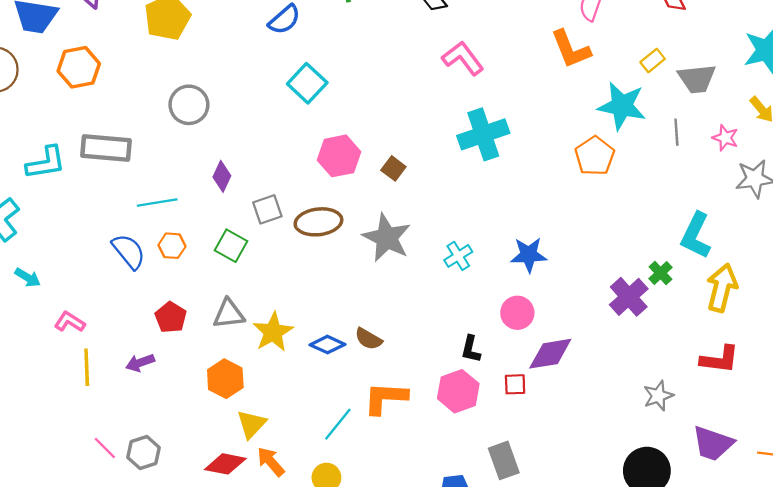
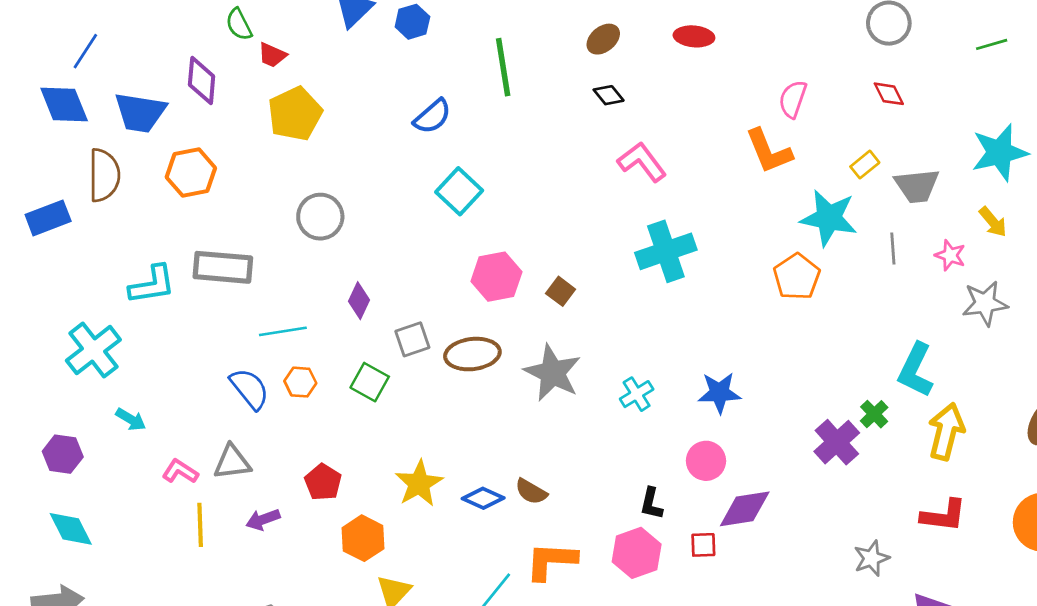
gray triangle: (229, 314) -> (232, 462), moved
red pentagon: (171, 317) -> (323, 482), moved

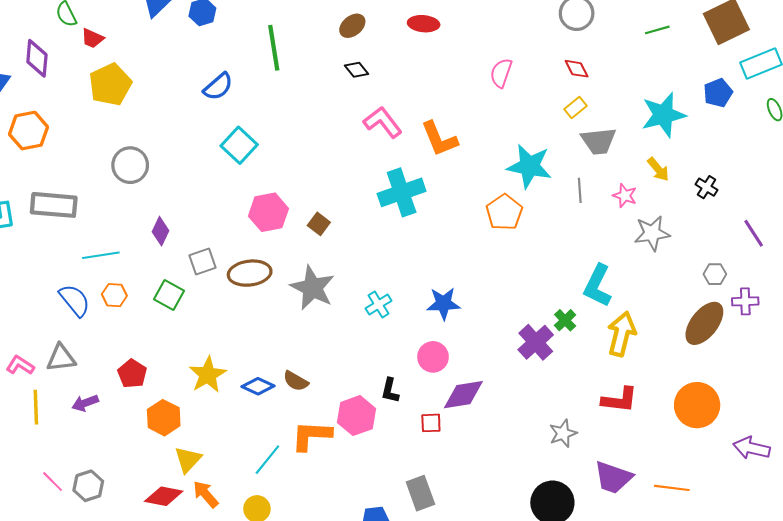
orange L-shape: (769, 151) -> (439, 139), moved
yellow rectangle: (865, 165) -> (576, 108), moved
pink hexagon: (637, 553) -> (357, 416), moved

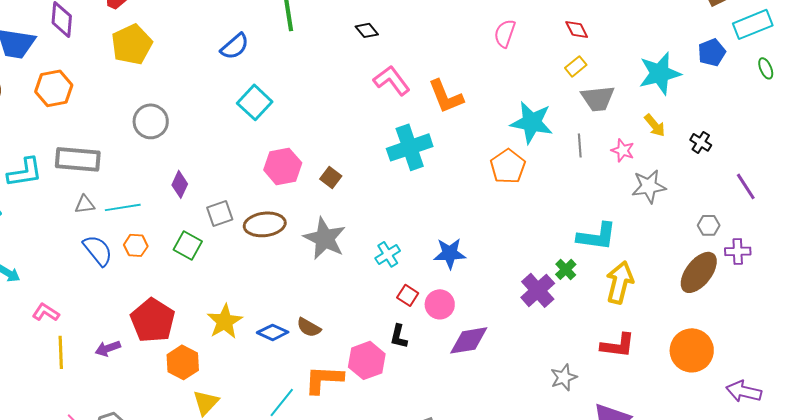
cyan L-shape: (598, 286) -> (597, 236), turned -108
gray triangle: (61, 358) -> (85, 204), moved, size x0.7
red pentagon: (132, 374) -> (153, 320), size x1.6
red square: (431, 423) -> (408, 295), moved, turned 35

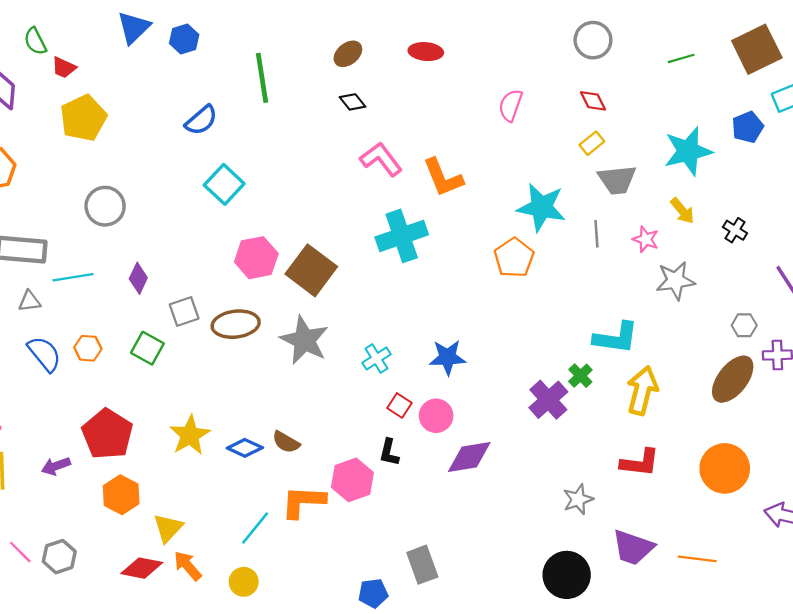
brown square: (331, 177) -> (311, 270), size x2.0
cyan line: (123, 207) -> (73, 277), moved
orange hexagon: (183, 362) -> (121, 495), moved

